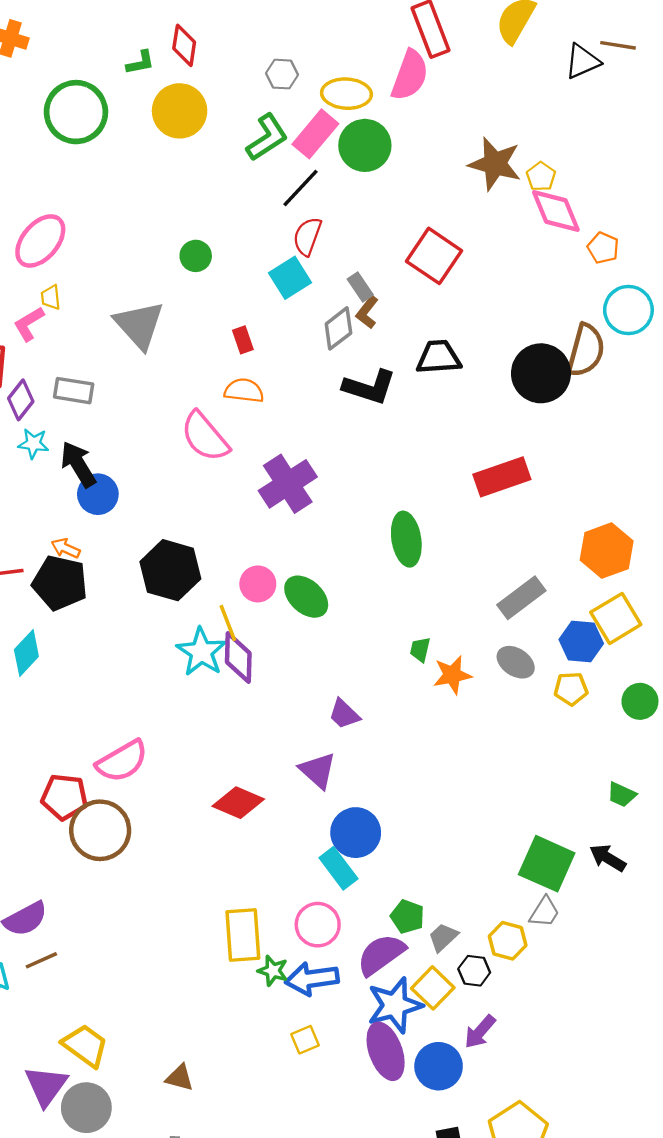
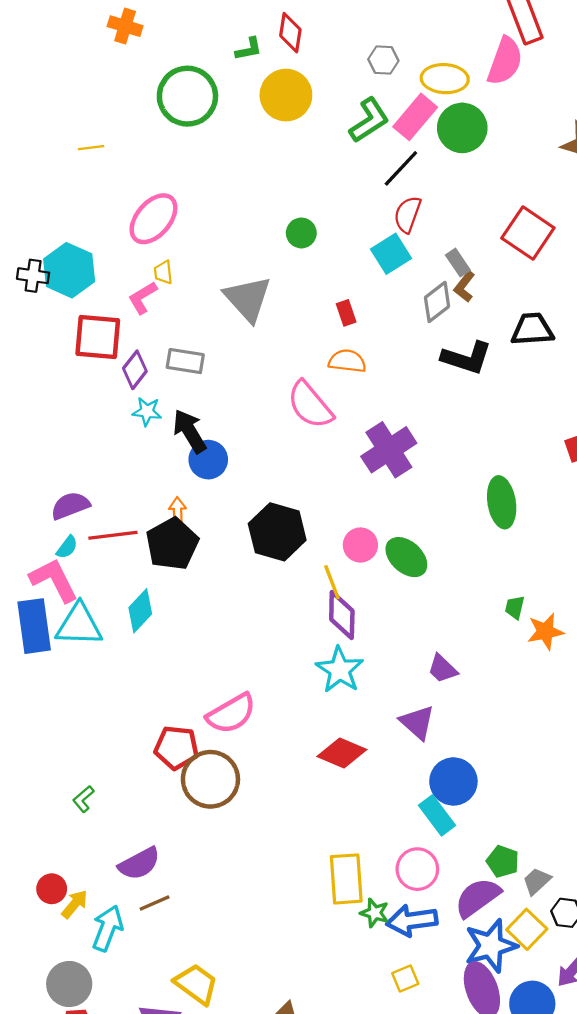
orange arrow: (66, 548) -> (178, 511), turned 64
black pentagon: (60, 583) -> (172, 544), turned 30
cyan star: (201, 652) -> (340, 670), moved

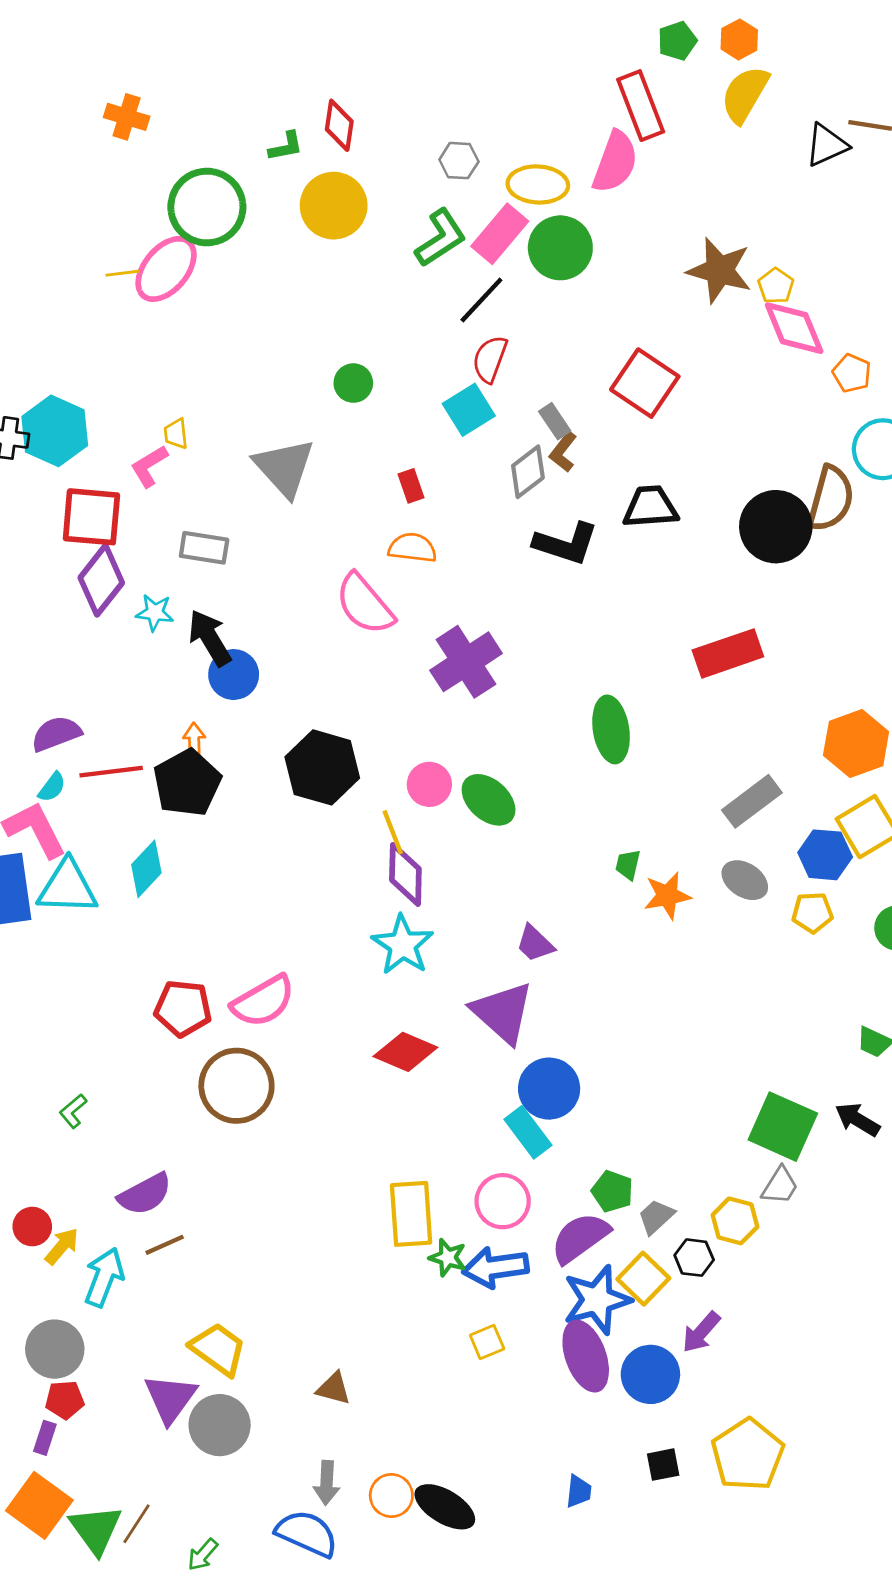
yellow line: (91, 148) -> (122, 273), moved
pink ellipse: (153, 219) -> (166, 269), moved
purple diamond: (135, 370) -> (101, 580), moved, size x1.4
purple triangle: (417, 722) -> (503, 1012), size x1.4
red pentagon: (176, 748) -> (183, 1008), moved

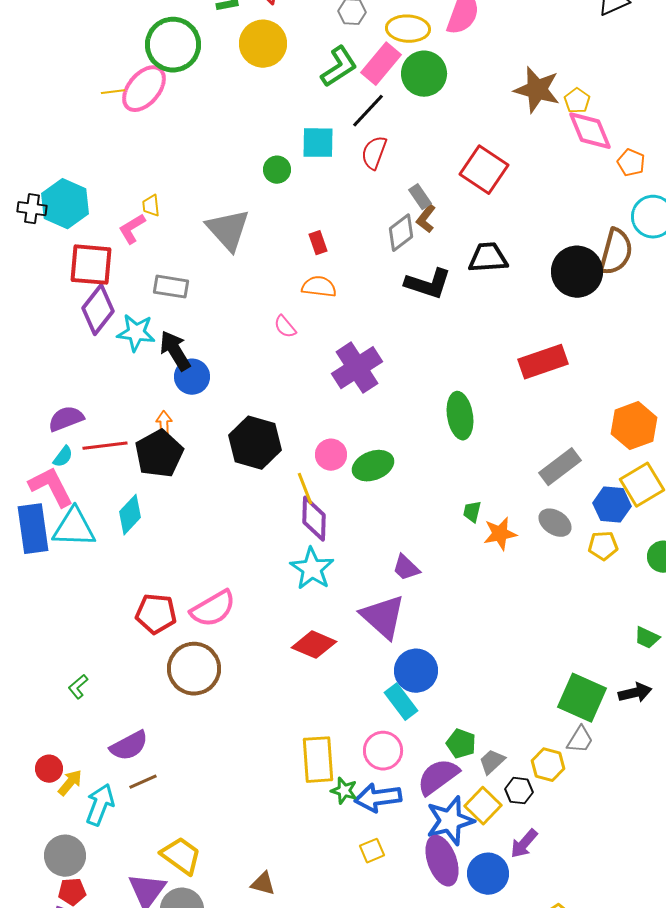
cyan square: (469, 410) -> (318, 143), moved, turned 33
pink semicircle: (365, 604) -> (285, 327), size x0.5
cyan star: (155, 613) -> (136, 333), size x1.4
green ellipse: (489, 800) -> (373, 466), turned -63
black arrow: (857, 1120) -> (635, 693), turned 136

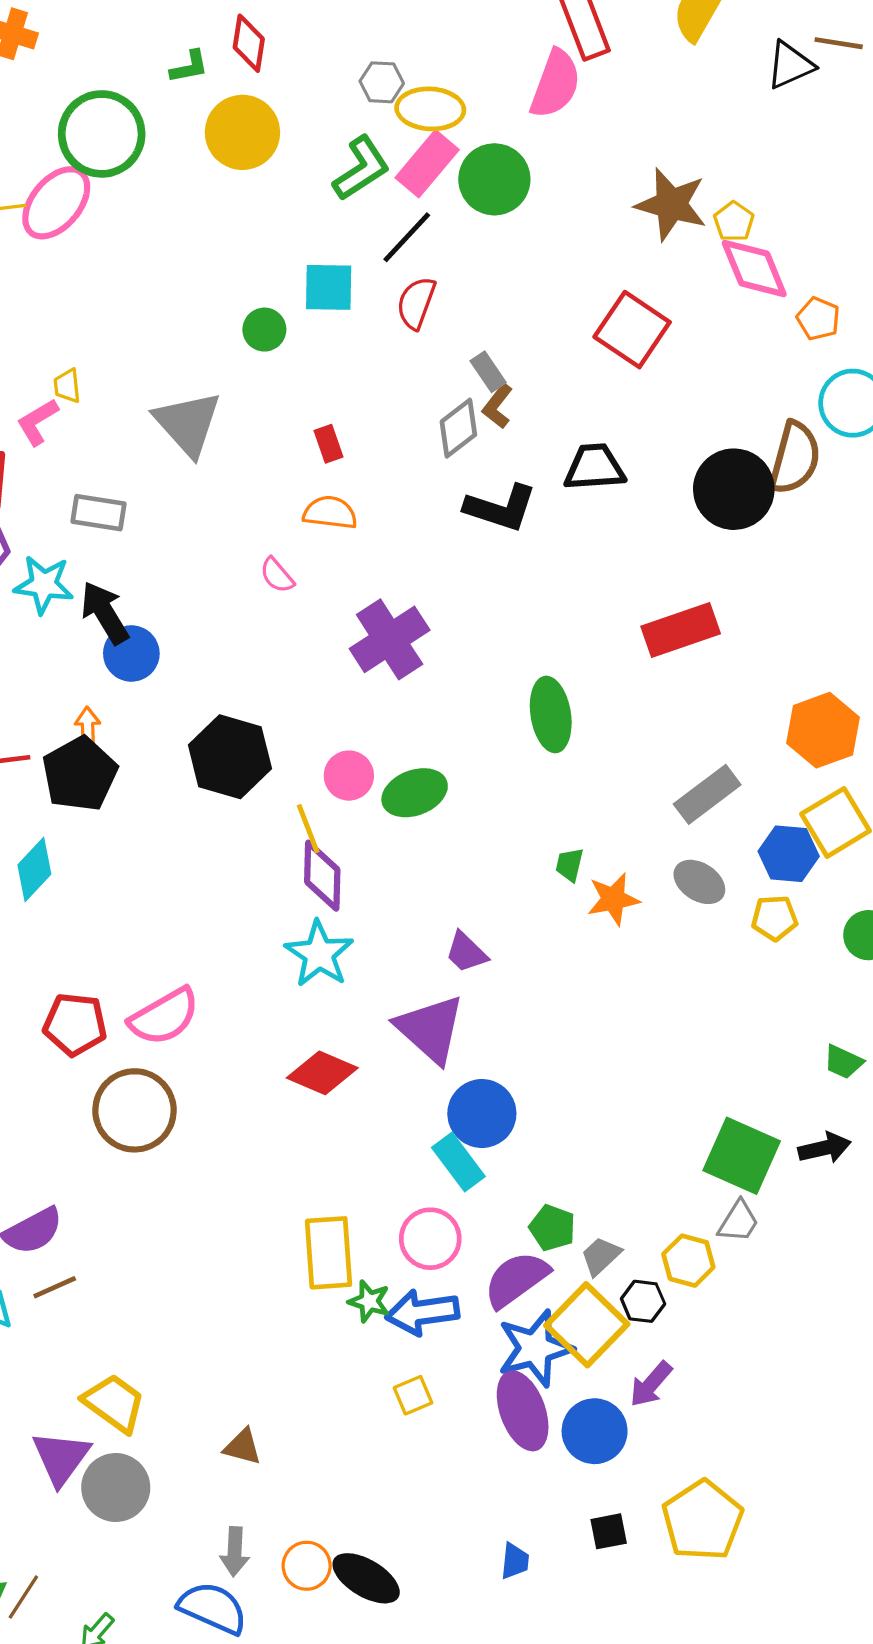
yellow ellipse: (408, 29) -> (430, 109), moved
red square: (484, 170) -> (632, 330), moved
yellow square: (483, 806) -> (587, 1325), size x1.4

